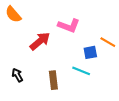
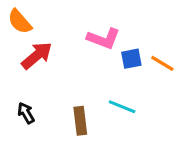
red arrow: (40, 41) -> (37, 56), moved
blue square: (90, 52) -> (131, 59), moved

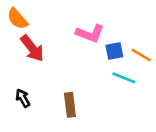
red arrow: (37, 56) -> (32, 48), turned 92
cyan line: (122, 107) -> (124, 78), moved

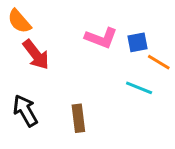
blue square: (114, 51) -> (138, 42), moved
black arrow: (23, 98) -> (25, 111), size x1.5

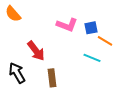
red arrow: (36, 55) -> (36, 51), moved

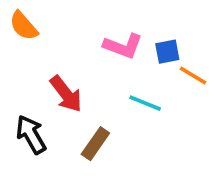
cyan line: (92, 58) -> (145, 103), moved
brown rectangle: (52, 78) -> (95, 144), turned 42

